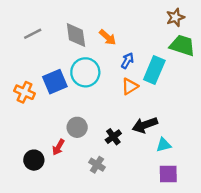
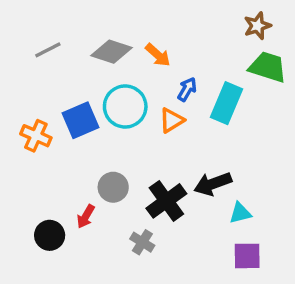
gray diamond: (76, 35) -> (111, 52), turned -64
orange triangle: (130, 86) -> (172, 120), moved
black cross: (113, 137) -> (166, 201), size x1.6

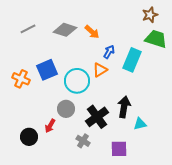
cyan circle: (125, 106) -> (77, 81), moved
black arrow: (213, 184) -> (124, 107), turned 120
purple square: (247, 256) -> (119, 149), moved

